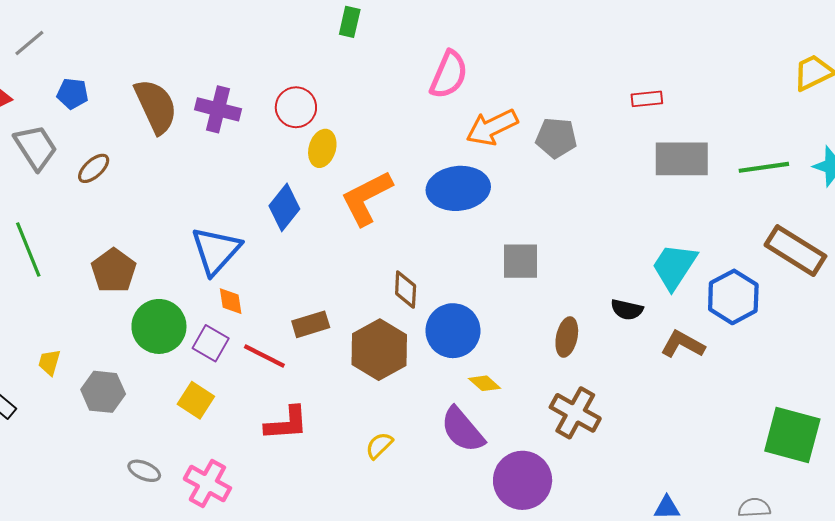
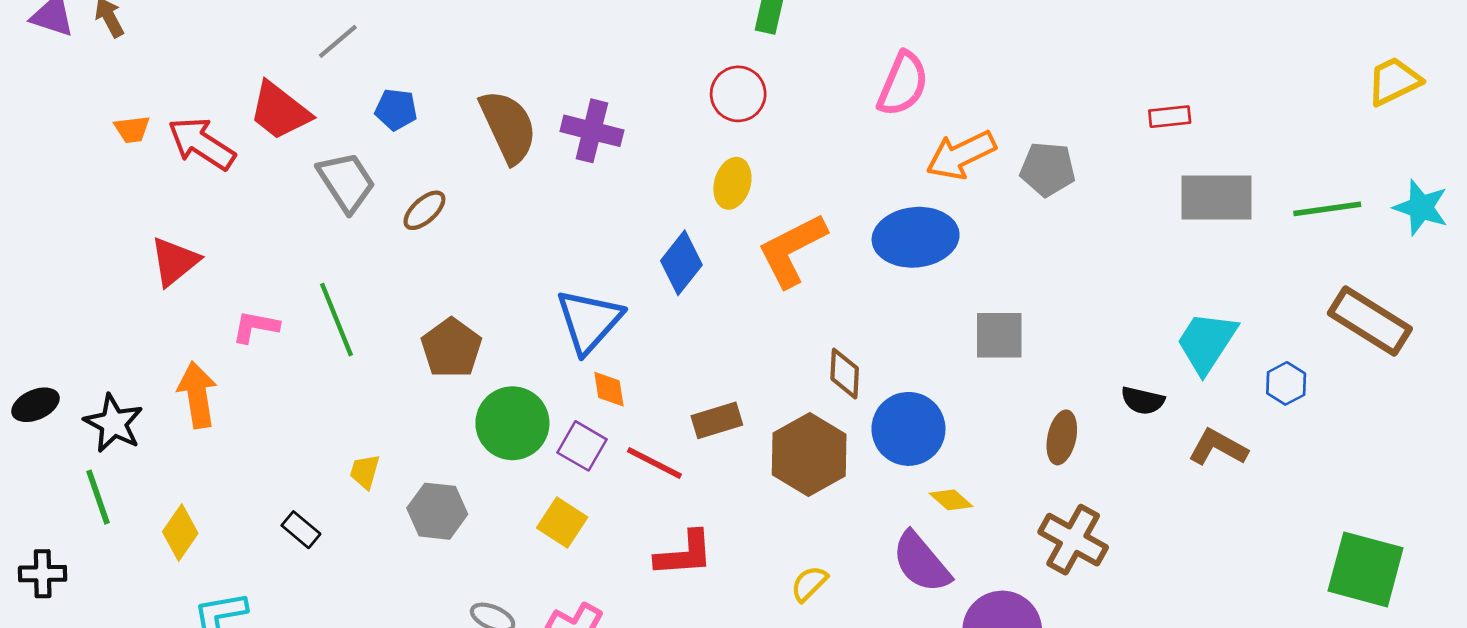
red circle: (296, 107) -> (738, 94), moved
blue hexagon: (733, 297) -> (1286, 383), size x0.6

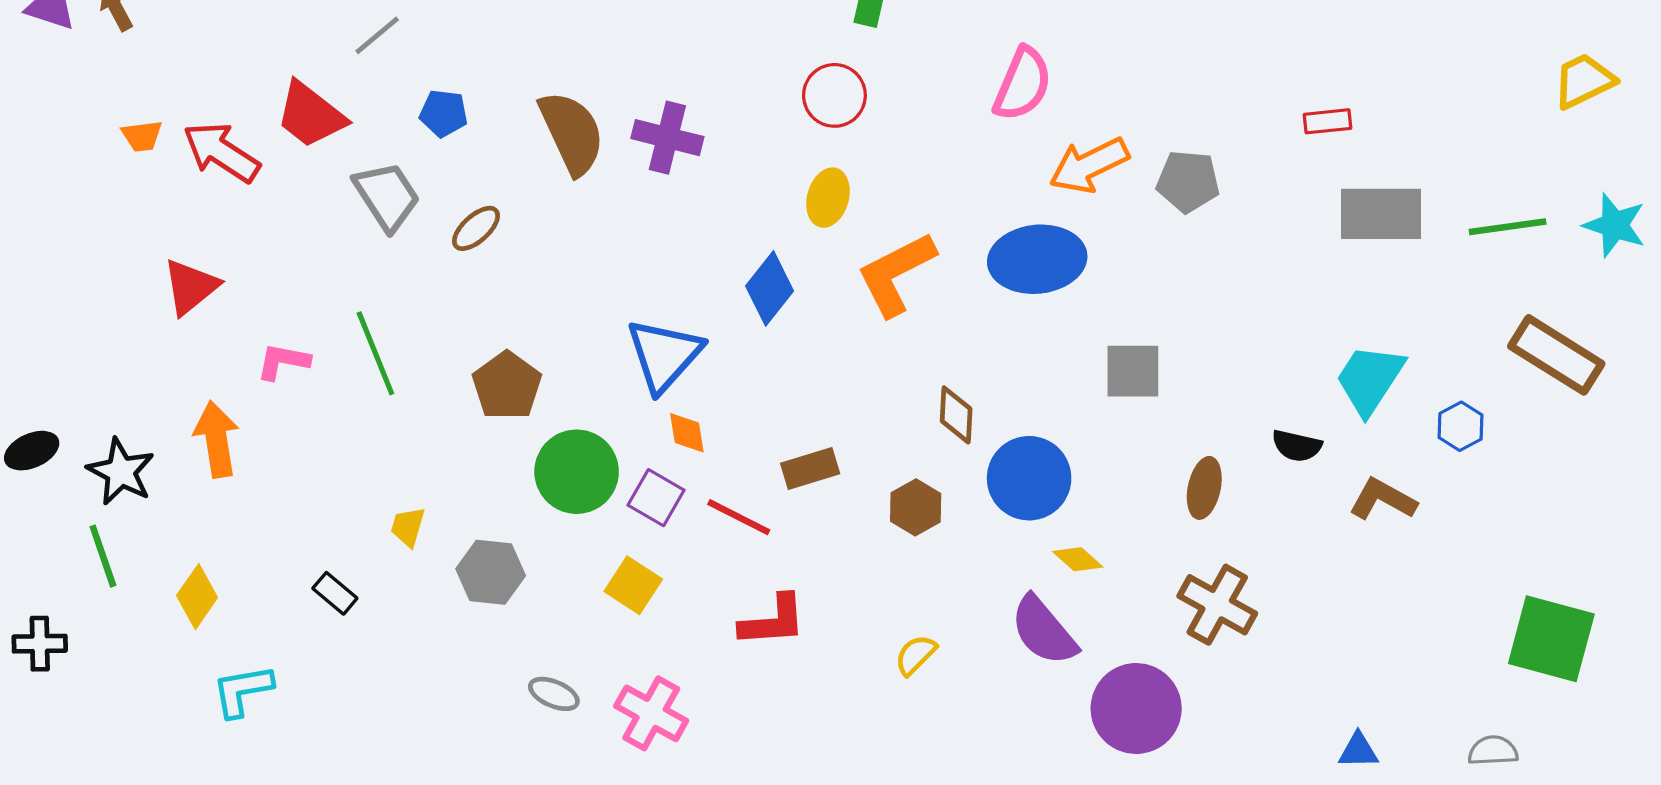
brown hexagon: (809, 454) -> (916, 507), size x0.6

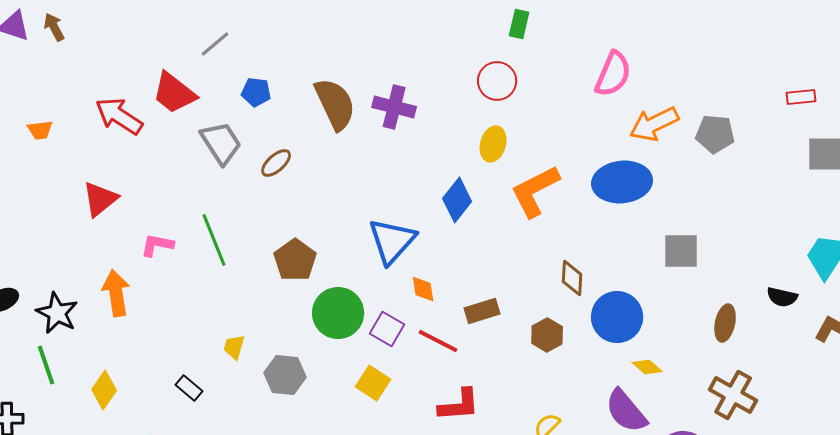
orange trapezoid: (142, 136) -> (40, 130), moved
orange diamond: (687, 433) -> (423, 289), moved

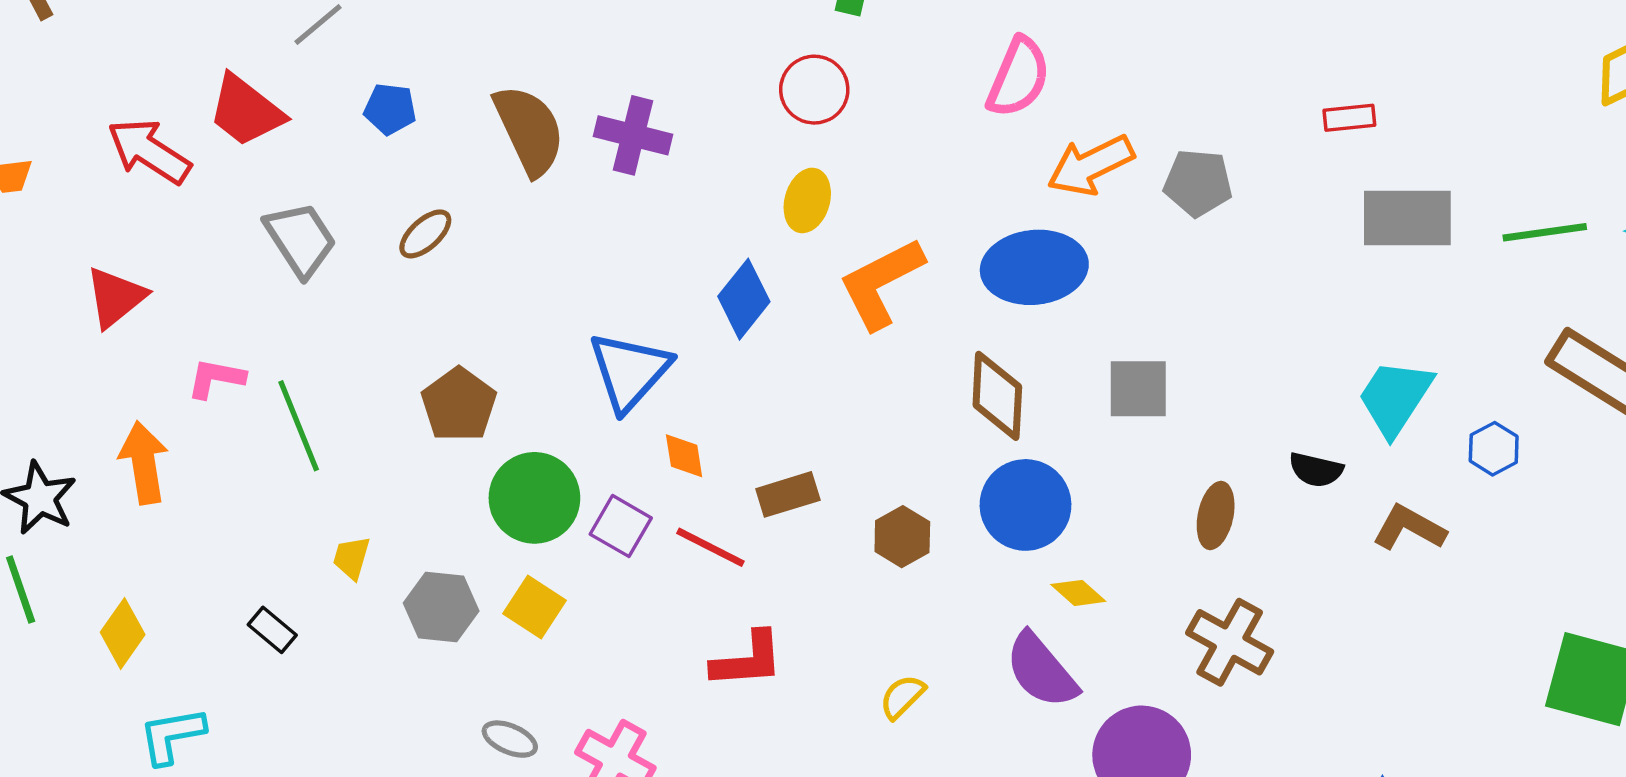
gray trapezoid: (221, 143) -> (300, 239), moved
green line: (214, 240) -> (299, 426), moved
brown diamond: (572, 278) -> (997, 396), moved, size x1.4
yellow square: (373, 383) -> (534, 607), moved

